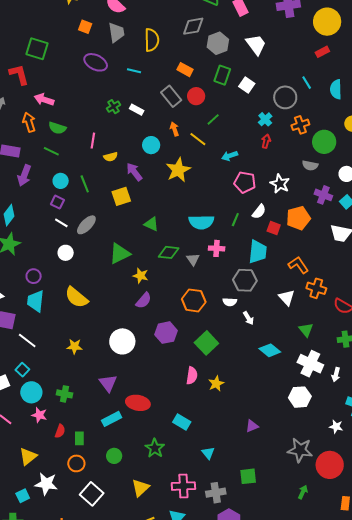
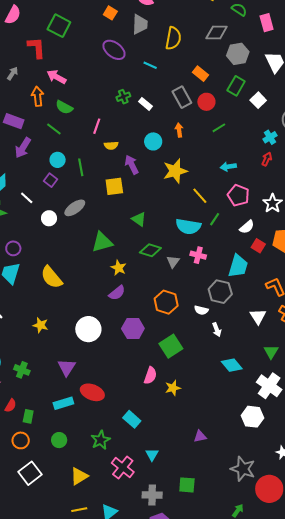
yellow line: (198, 139) -> (200, 196), moved
green line: (235, 220) -> (215, 219), moved
white line: (61, 223) -> (27, 198), moved
white circle: (66, 253) -> (49, 218), moved
pink cross: (183, 486) -> (123, 468), moved, turned 30

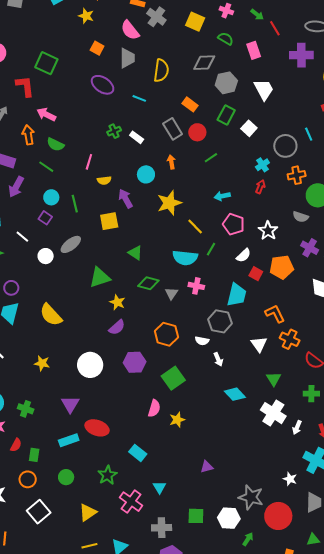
white hexagon: (252, 417) -> (229, 518), moved

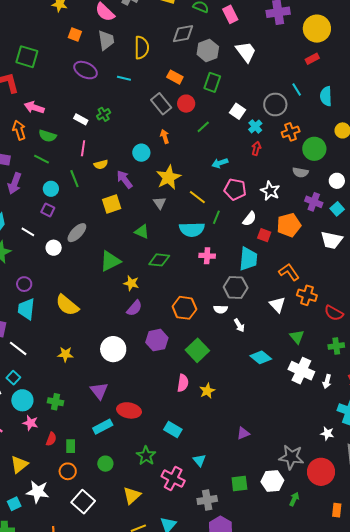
white square: (249, 128) -> (238, 111), moved
white rectangle: (137, 137) -> (81, 119), moved
green line: (75, 204) -> (74, 179), moved
gray triangle: (171, 294) -> (160, 203), moved

